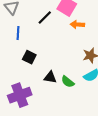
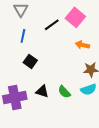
orange arrow: (77, 25) -> (82, 45), moved
black triangle: (50, 77) -> (42, 91), moved

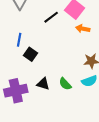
blue line: (23, 36) -> (19, 40), moved
orange arrow: (82, 45) -> (83, 29), moved

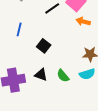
black square: (30, 54) -> (44, 46), moved

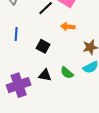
orange arrow: (83, 21) -> (68, 27), moved

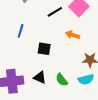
black square: (43, 46) -> (44, 49), turned -32

